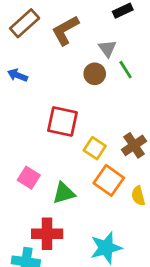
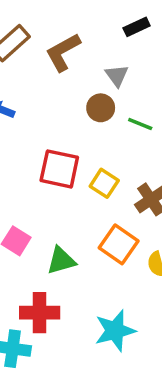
green line: (126, 70) -> (140, 124), moved, turned -36
yellow square: (95, 148) -> (104, 183), moved

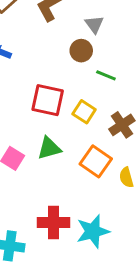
green line: (140, 124) -> (106, 75), moved
green triangle: (61, 261) -> (49, 148), moved
red cross: (40, 313) -> (53, 223), moved

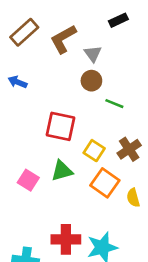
gray triangle: (94, 24) -> (93, 54), moved
yellow square: (84, 112) -> (94, 151), moved

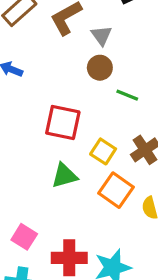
pink square: (28, 180) -> (24, 237), moved

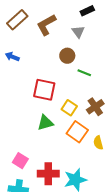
gray triangle: (101, 35) -> (78, 32), moved

